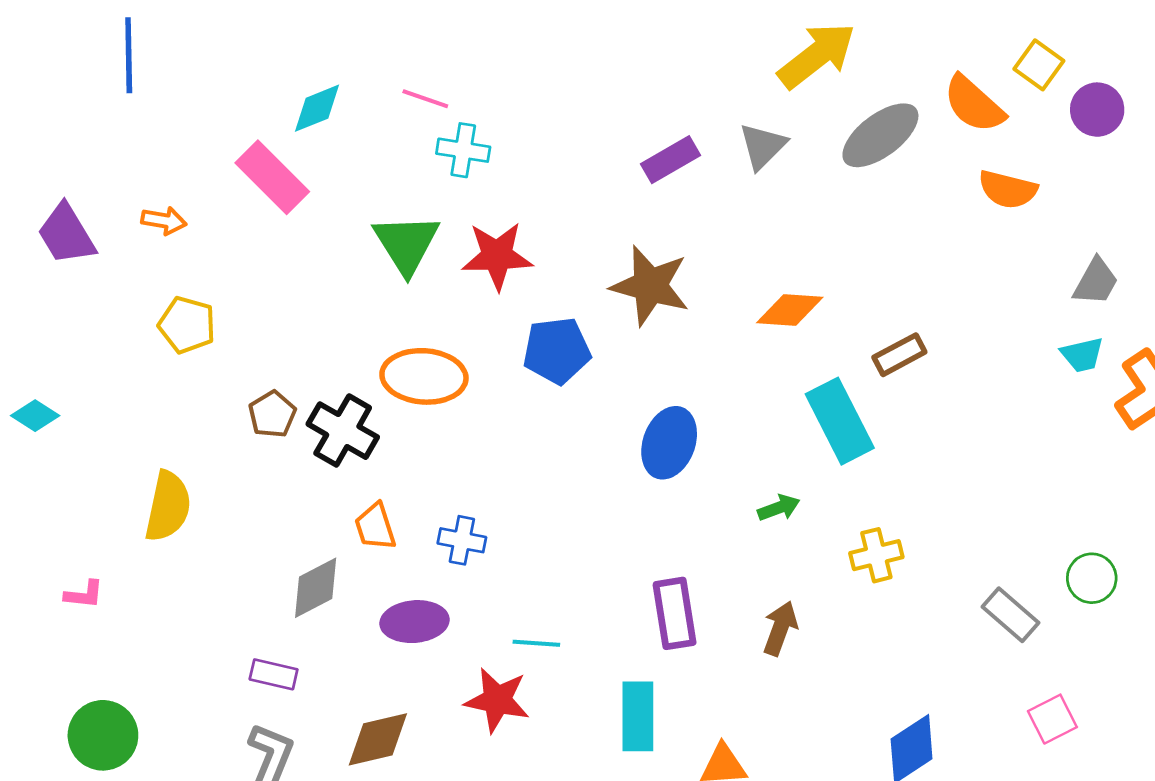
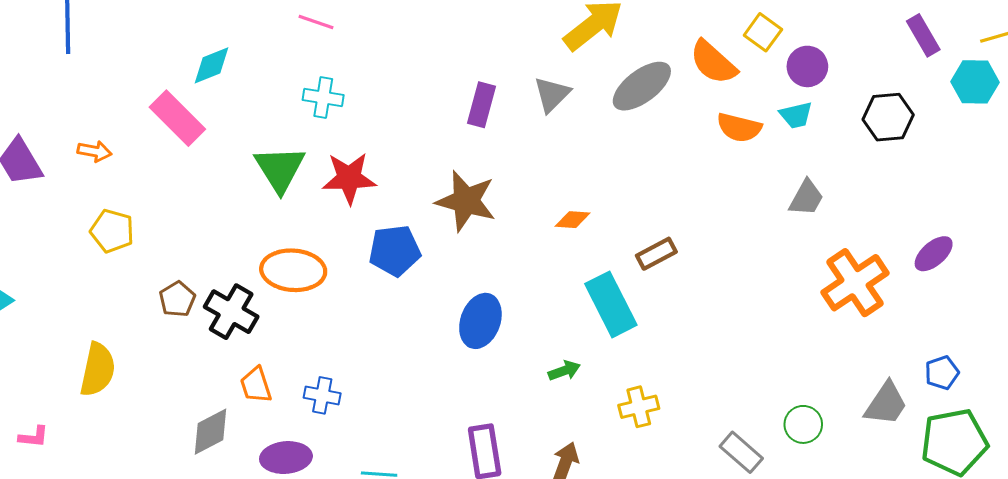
pink line: (425, 99) -> (316, 22), moved
purple rectangle: (670, 160) -> (481, 105), turned -45
orange diamond: (790, 310) -> (573, 220), size x0.7
cyan trapezoid: (1082, 355) -> (796, 115), moved

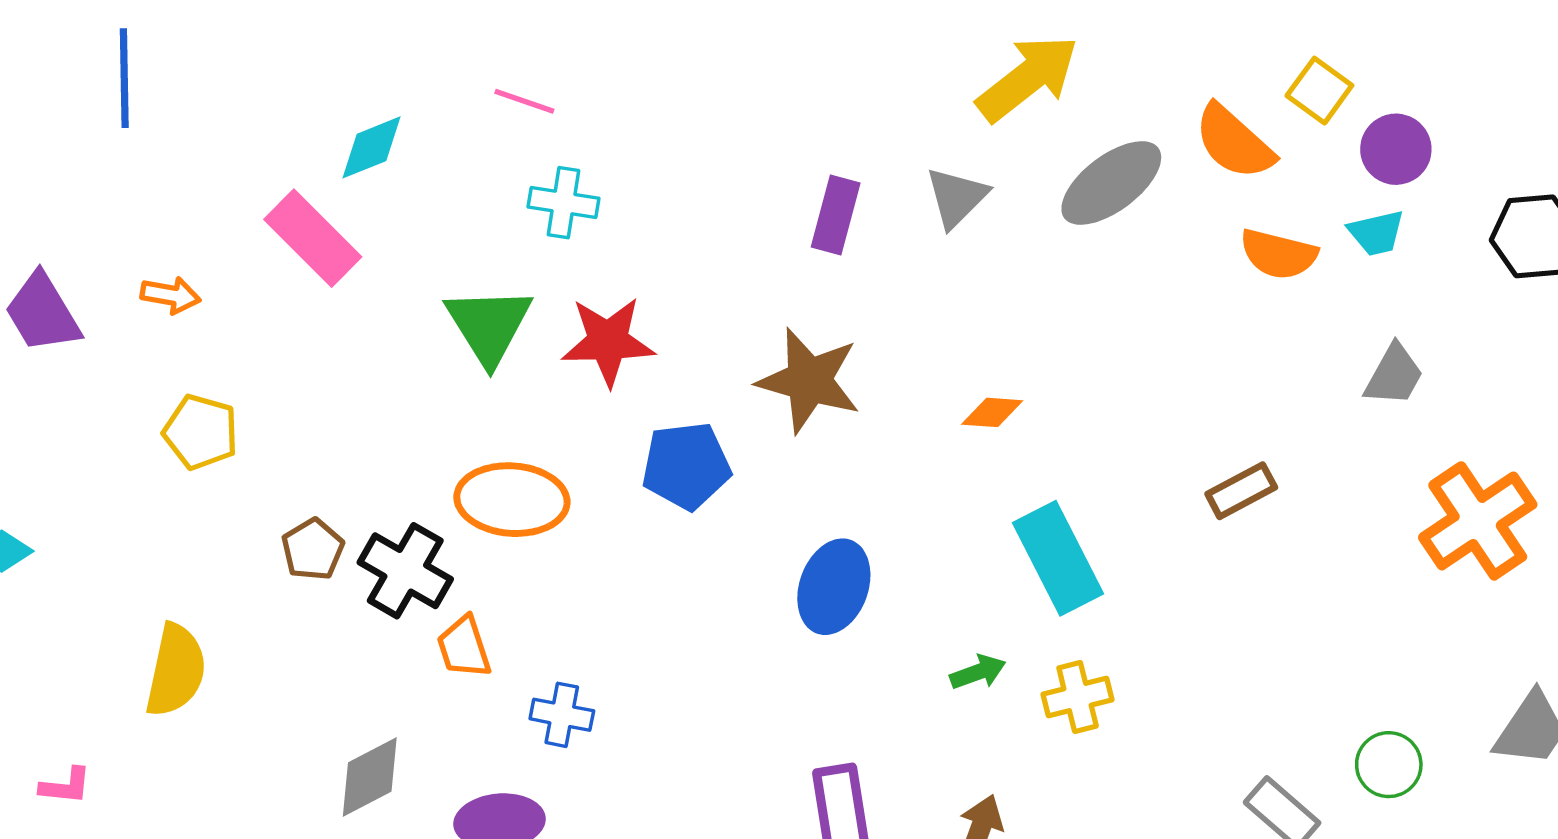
pink line: (316, 22) -> (524, 101), moved
brown rectangle: (656, 254) -> (1241, 491), moved
orange trapezoid: (256, 385) -> (464, 647), moved
yellow cross: (639, 407) -> (1078, 697), moved

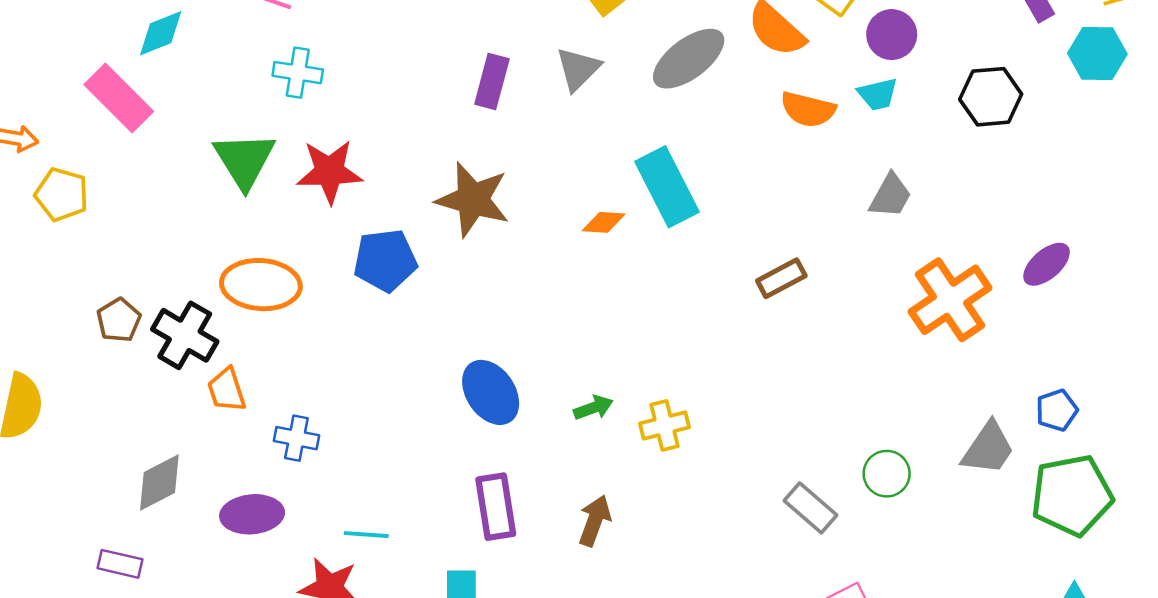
yellow pentagon: (201, 432) -> (62, 194), moved
cyan rectangle: (1058, 558) -> (667, 187), moved
blue ellipse: (834, 587) -> (491, 392), moved, turned -54

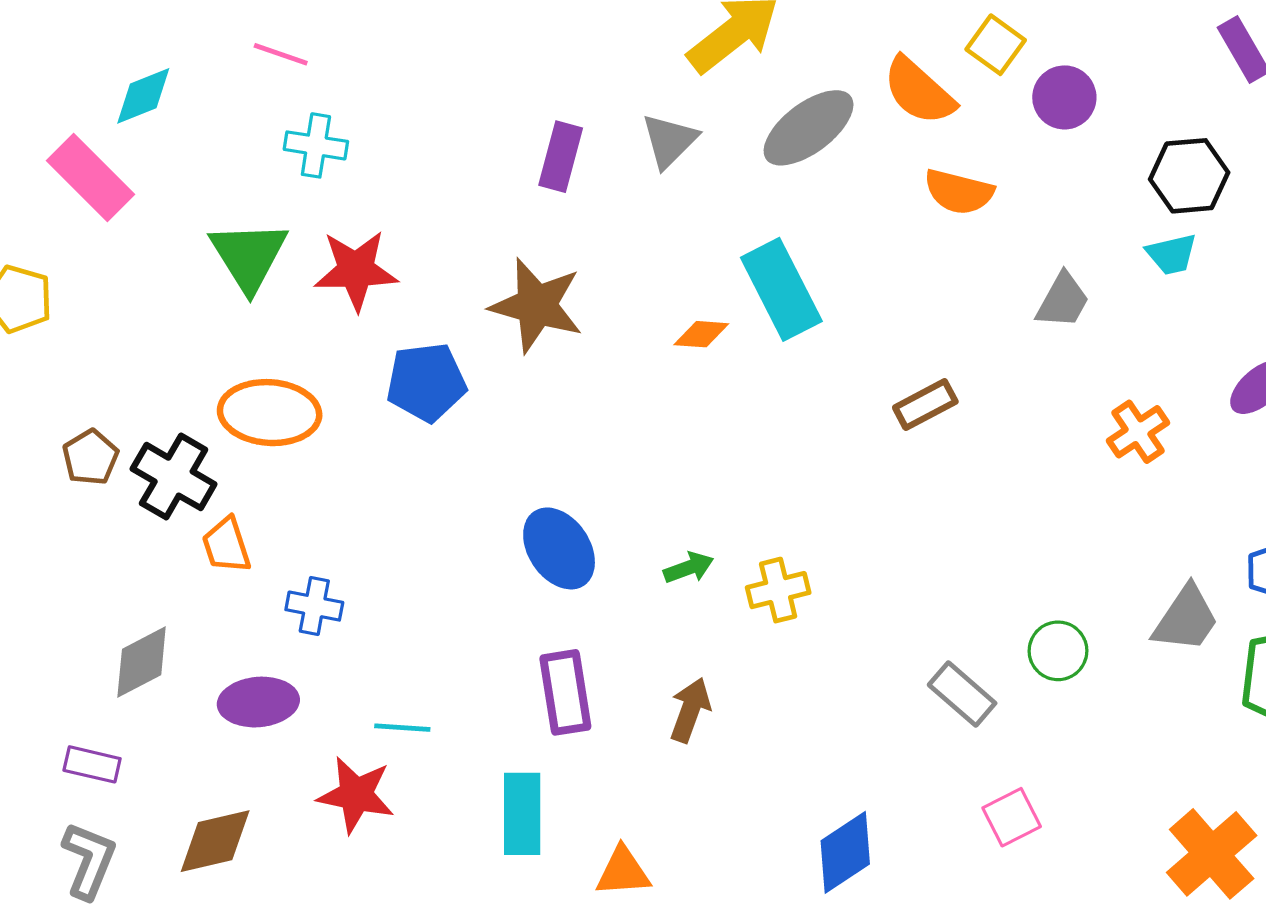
cyan trapezoid: (878, 94) -> (1172, 254), moved
orange cross: (950, 300) -> (1138, 432), size x0.6

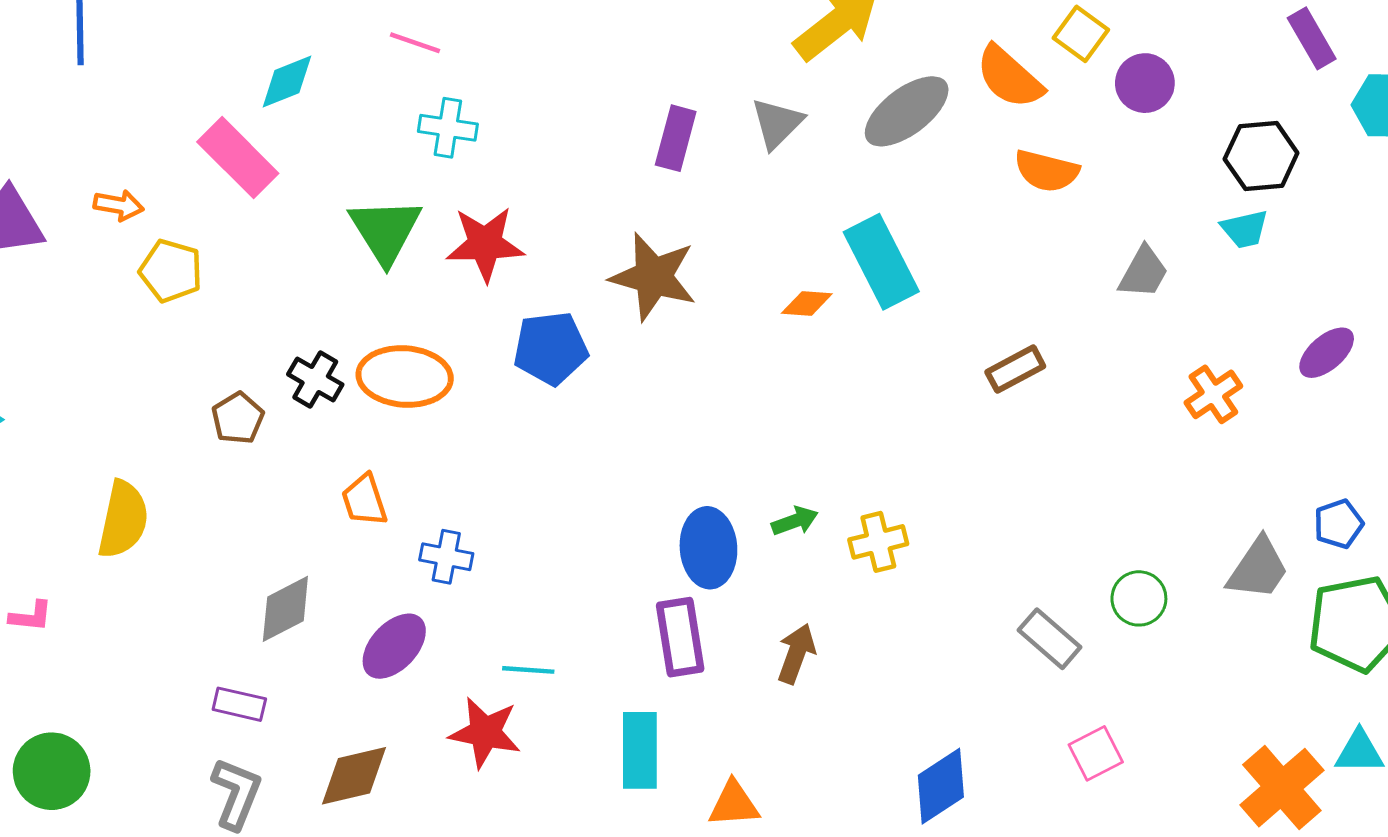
black cross: (174, 477) -> (315, 379), moved, size x0.7
blue ellipse: (559, 548) -> (708, 548), moved, turned 30
purple ellipse: (258, 702) -> (394, 646), turned -42

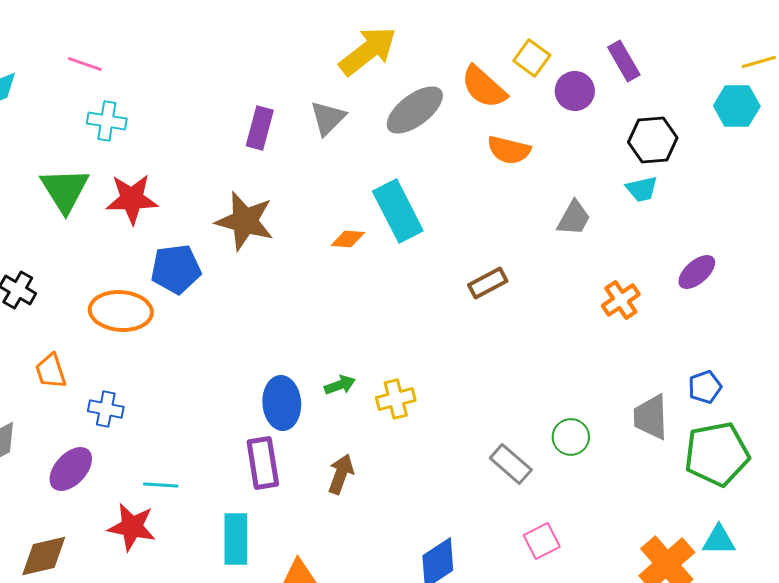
purple rectangle: (1312, 38) -> (624, 61), moved
orange ellipse: (405, 376) -> (121, 311), moved
gray trapezoid: (1258, 569) -> (651, 417), turned 144

